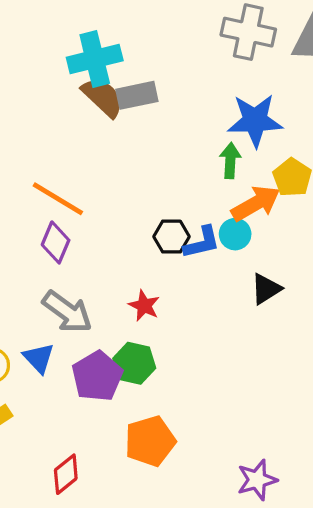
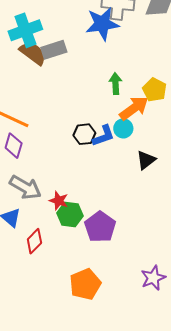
blue star: (255, 120) -> (102, 24), moved
red star: (144, 306) -> (59, 201), moved
purple pentagon: (97, 376) -> (100, 227), moved
orange pentagon: (150, 441) -> (85, 284), moved
red diamond: (66, 474) -> (34, 241), moved

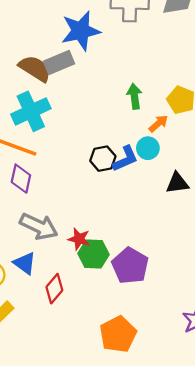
blue star: (102, 24) -> (81, 31), moved
cyan cross: (25, 30) -> (31, 111), moved
orange arrow: (134, 108) -> (158, 123), size x0.6
black triangle: (146, 160) -> (177, 183), turned 35

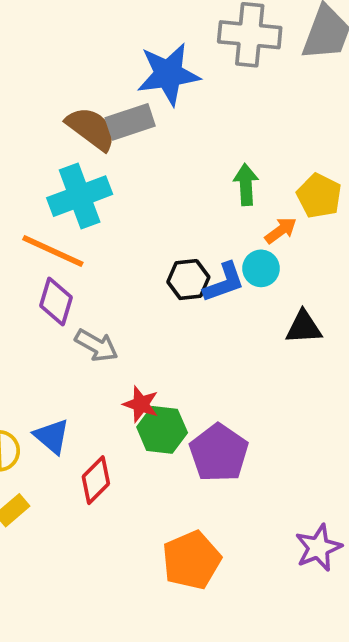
gray arrow: (39, 226) -> (96, 345), moved, size x0.7

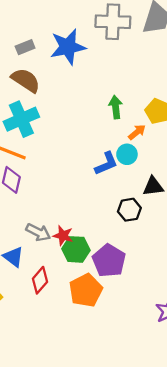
gray rectangle: (130, 122) -> (25, 47), moved, size x0.7
black hexagon: (188, 280) -> (129, 210), moved
gray arrow: (96, 345) -> (38, 232), moved
orange pentagon: (191, 560) -> (86, 290), moved

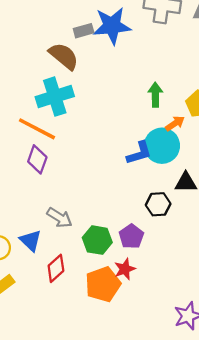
gray rectangle: (25, 47) -> (84, 31), moved
cyan circle: (127, 154) -> (162, 146), size x1.6
red star: (63, 236) -> (125, 269), moved, turned 30
purple pentagon: (109, 261) -> (131, 236), moved, size x0.7

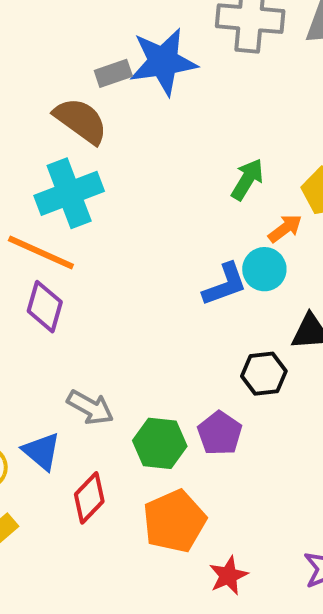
green arrow: (155, 95) -> (247, 179), turned 35
cyan circle: (162, 146) -> (264, 269), size x0.7
red star: (125, 269) -> (228, 576), moved

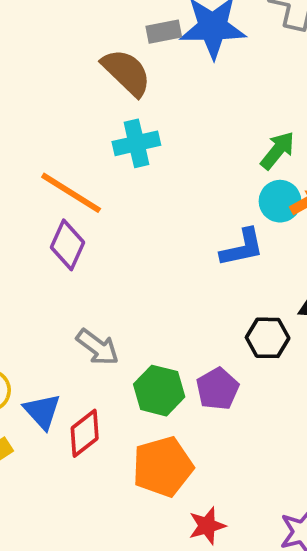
cyan cross: (69, 193) -> (136, 143), moved, size x0.7
cyan circle: (264, 269) -> (280, 201), moved
blue triangle: (42, 451) -> (42, 411), moved

